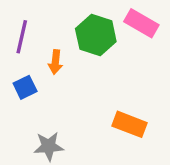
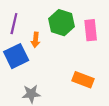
pink rectangle: (141, 23) -> (91, 30), moved, turned 54
blue square: (25, 87) -> (16, 56), size x1.6

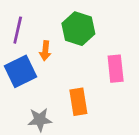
pink rectangle: (91, 30) -> (116, 69), moved
orange rectangle: (83, 80) -> (78, 102), moved, turned 60

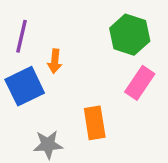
green hexagon: (78, 29) -> (130, 35), moved
pink rectangle: (116, 69) -> (140, 83), turned 40

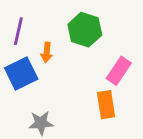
green hexagon: (130, 35) -> (85, 30), moved
orange rectangle: (95, 123) -> (106, 105), moved

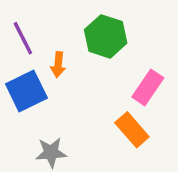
purple line: (18, 31) -> (23, 38), turned -40
orange rectangle: (106, 105) -> (132, 130), turned -32

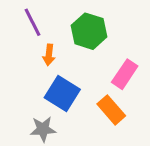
purple line: (23, 38) -> (33, 22), moved
blue square: (26, 91) -> (62, 94), moved, turned -32

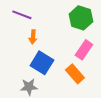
purple line: (33, 22) -> (22, 15), turned -42
green hexagon: (89, 31) -> (81, 18), moved

